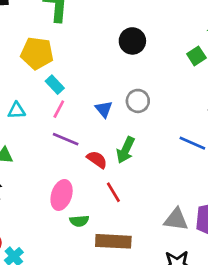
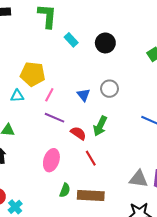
yellow pentagon: (37, 53) -> (33, 74), moved
cyan rectangle: (55, 85) -> (71, 40), moved
green semicircle: (79, 221) -> (65, 190), moved, turned -64

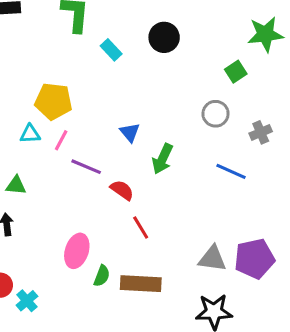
black circle: (105, 43) -> (164, 37), moved
gray circle: (109, 89) -> (216, 114), moved
pink line: (49, 95) -> (61, 140), moved
green arrow: (100, 126) -> (163, 159), moved
pink ellipse: (51, 160) -> (77, 251), moved

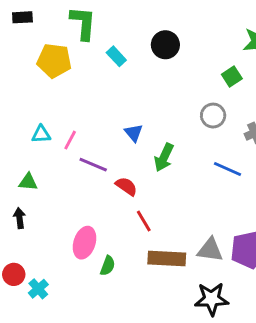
yellow pentagon: (53, 101) -> (54, 61), moved
brown rectangle: (141, 284) -> (167, 259), moved

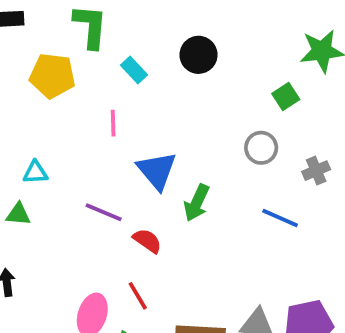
blue triangle: (134, 133) -> (157, 171), size x1.6
pink line: (70, 140) -> (113, 123), moved, turned -30
green triangle: (28, 182) -> (18, 214), moved
red line: (144, 221) -> (138, 296), moved

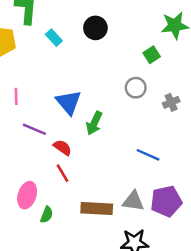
pink line: (113, 123) -> (16, 96), moved
blue line: (280, 218) -> (148, 155), moved
red line: (138, 296) -> (62, 173), moved

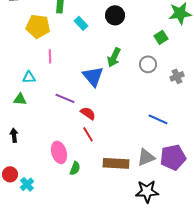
pink line: (16, 96) -> (50, 56), moved
green arrow: (94, 123) -> (114, 57), moved
pink ellipse: (27, 195) -> (59, 152), turned -35
gray triangle: (133, 201) -> (146, 157), turned -30

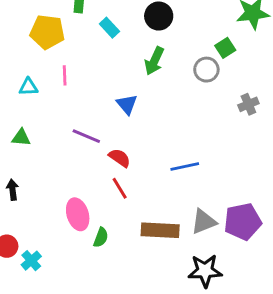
green arrow: (114, 57) -> (154, 61), moved
gray circle: (148, 64) -> (206, 70), moved
blue triangle: (93, 76) -> (127, 104), size x0.7
cyan triangle: (29, 77) -> (28, 87), moved
blue line: (158, 119) -> (185, 167), moved, turned -36

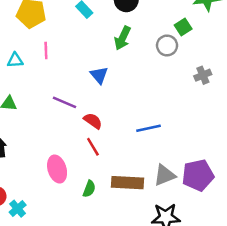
green semicircle: (101, 237) -> (89, 189), moved

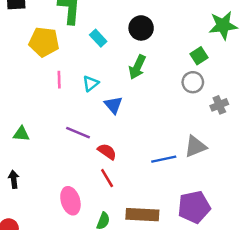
gray circle: (167, 45) -> (193, 82), moved
cyan triangle: (15, 60) -> (91, 83), moved, turned -35
gray triangle: (165, 175) -> (195, 147), moved
purple pentagon: (198, 175) -> (194, 207), moved

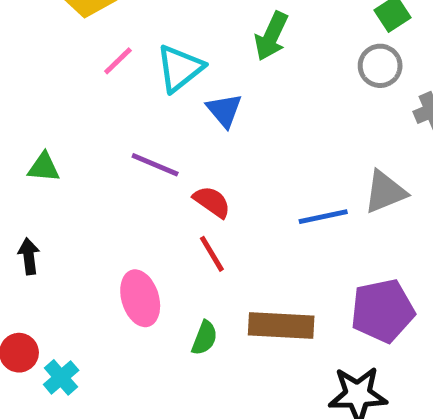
pink line: (59, 80) -> (118, 61), turned 48
cyan triangle: (91, 83) -> (180, 68), size x1.5

